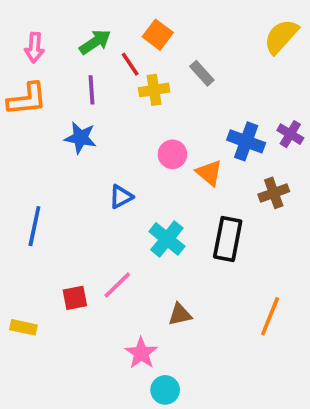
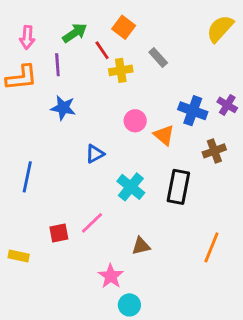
purple line: (91, 90) -> (57, 65), moved

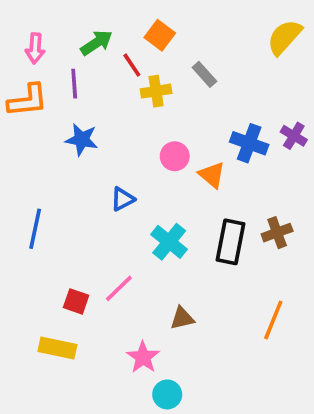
brown cross: (214, 151) -> (277, 233), moved
red square: (59, 233) -> (76, 301), turned 30
yellow rectangle: (19, 256) -> (57, 348), moved, size x1.4

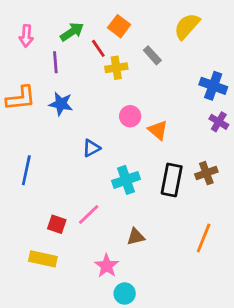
yellow semicircle: (284, 37) -> (187, 26), moved
orange L-shape: (28, 100) -> (21, 98), moved
purple cross: (294, 136) -> (219, 122), moved
blue cross: (249, 143) -> (213, 86), moved
cyan cross: (169, 242) -> (126, 180), turned 32

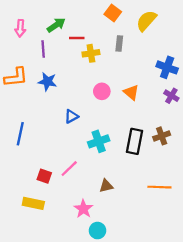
orange square: (119, 26) -> (113, 13), moved
red line: (98, 48) -> (77, 38), turned -56
gray rectangle: (152, 55) -> (119, 44), turned 48
orange triangle: (158, 130) -> (131, 92), moved
orange line: (204, 238) -> (159, 187), turned 70

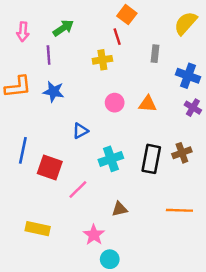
yellow semicircle: (146, 21) -> (186, 23), moved
red line: (77, 38) -> (117, 37), moved, turned 72
gray rectangle: (119, 44) -> (155, 54), moved
orange triangle: (131, 92) -> (148, 104), turned -35
red square: (44, 176) -> (50, 167), moved, size x1.5

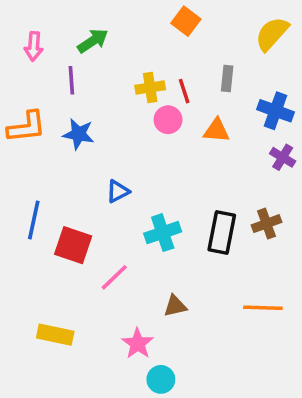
red line: (117, 37) -> (184, 91), moved
pink circle: (115, 103) -> (168, 120), moved
orange triangle: (148, 104) -> (216, 130), moved

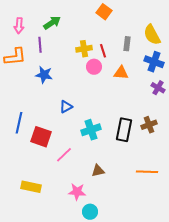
yellow semicircle: (272, 34) -> (152, 35), moved, turned -70
orange L-shape: (27, 127) -> (15, 57), moved
pink star: (138, 344) -> (77, 192), turned -30

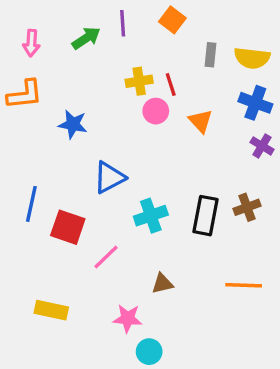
yellow semicircle: (152, 35) -> (252, 58), turned -55
gray rectangle: (127, 44) -> (210, 55), moved
purple line: (40, 45) -> (123, 23), moved
orange triangle: (121, 73) -> (201, 121), turned 42
blue triangle: (66, 107) -> (109, 177), size x1.5

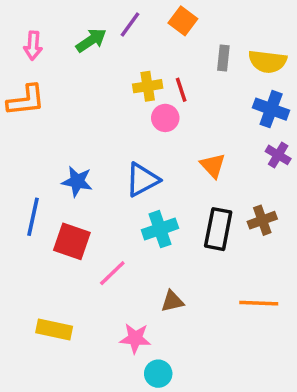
purple line: (123, 23) -> (130, 24), turned 40
orange triangle: (201, 121) -> (213, 166), moved
blue star: (73, 124) -> (77, 181), moved
blue triangle: (109, 177) -> (142, 180), moved

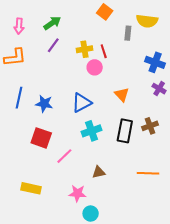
purple line: (130, 24) -> (53, 45), moved
yellow semicircle: (268, 62) -> (147, 21), moved
blue line: (33, 217) -> (19, 98), moved

